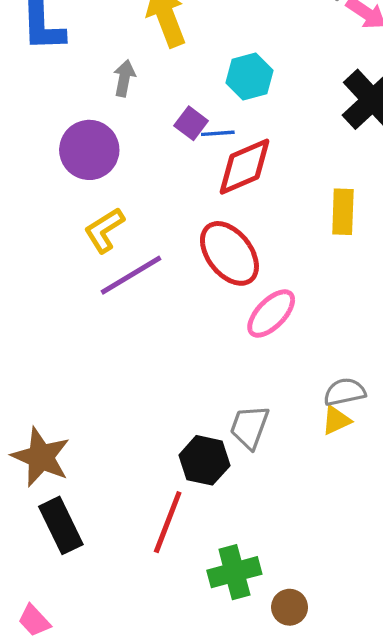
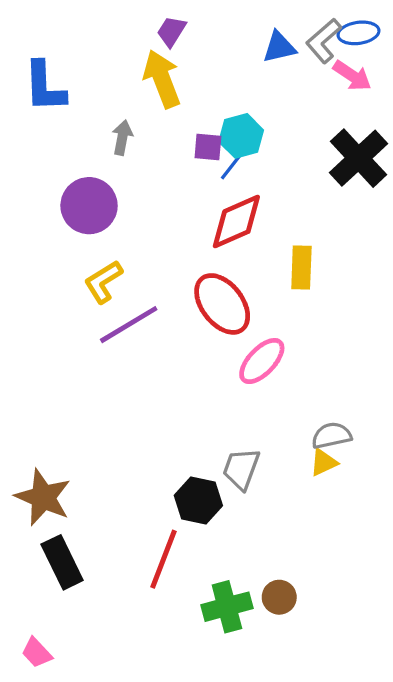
purple square: (191, 123) -> (208, 147), moved, turned -32
blue line: (218, 133) -> (232, 166), moved, turned -48
yellow rectangle: (343, 212) -> (301, 267), moved
brown circle: (290, 607) -> (279, 597), moved

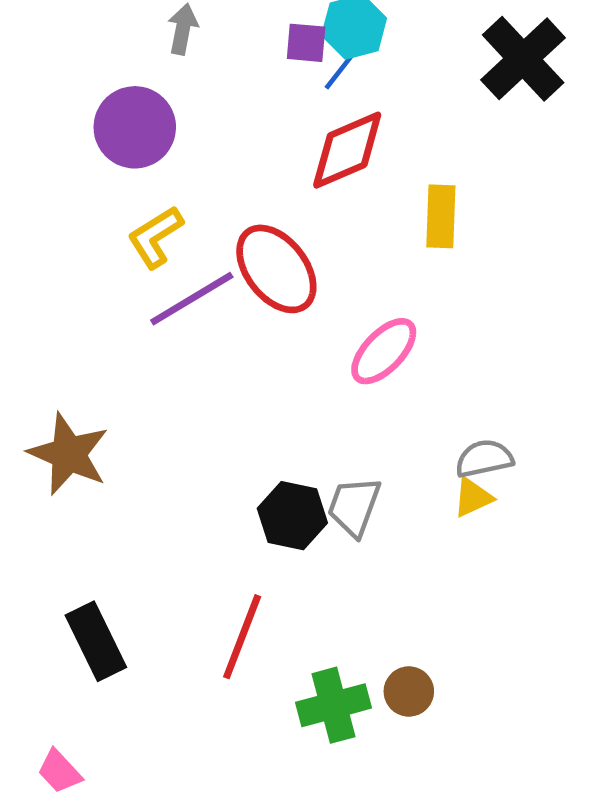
red ellipse: (222, 304) -> (276, 269), moved
brown star: (43, 497) -> (69, 454), moved
black hexagon: (198, 500) -> (292, 516), moved

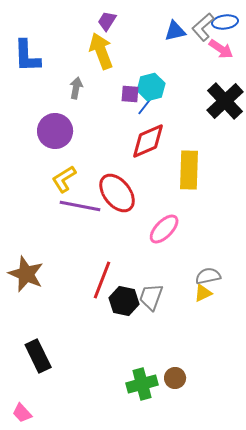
yellow rectangle: (441, 216) -> (189, 170), size x1.4
purple line: (192, 299) -> (80, 206), turned 42
red line: (242, 637) -> (102, 280), moved

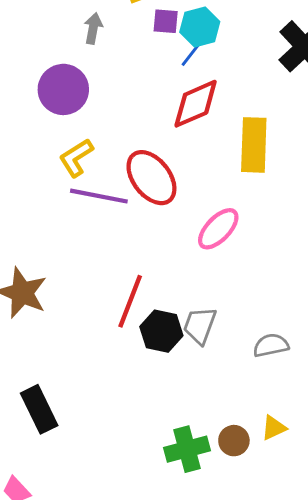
purple square: (130, 94) -> (166, 21), moved
gray semicircle: (208, 276) -> (271, 345), moved
yellow triangle: (203, 293) -> (274, 428), moved

